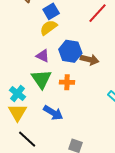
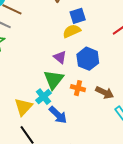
brown arrow: (89, 60) -> (105, 93), moved
cyan cross: (18, 93) -> (43, 97), moved

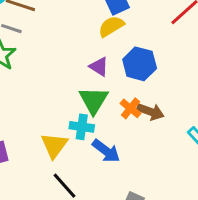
orange cross: (78, 88) -> (130, 108), turned 32
brown arrow: (105, 93) -> (150, 112), moved
cyan cross: (43, 97) -> (82, 127), turned -35

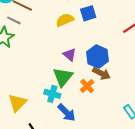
yellow semicircle: (111, 26) -> (65, 20), moved
brown arrow: (150, 112) -> (102, 73), moved
yellow triangle: (54, 145) -> (17, 103), moved

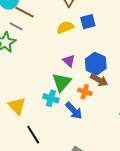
orange cross: (87, 86) -> (85, 92), turned -32
yellow triangle: (17, 103) -> (17, 106), turned -30
blue arrow: (67, 113) -> (74, 111), moved

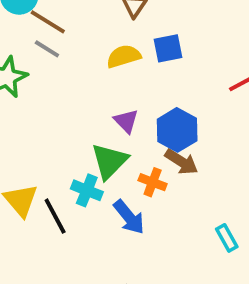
gray line: (16, 26) -> (47, 49), moved
black line: (33, 135) -> (55, 216), moved

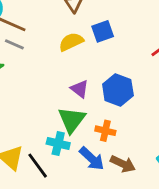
brown arrow: (181, 162) -> (123, 164), moved

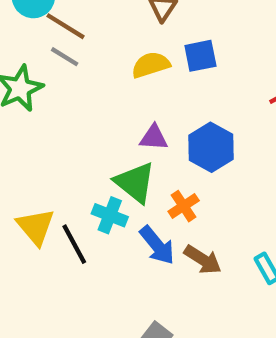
purple triangle: (80, 89) -> (154, 137), turned -42
green triangle: (72, 120) -> (135, 182), turned -36
orange cross: (105, 131) -> (184, 206), turned 36

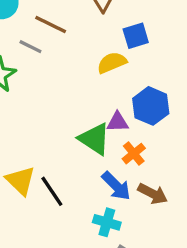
brown line: (66, 26) -> (51, 24), moved
yellow semicircle: (151, 65) -> (112, 63), moved
purple triangle: (154, 137) -> (118, 122), moved
cyan cross: (110, 215) -> (107, 222), moved

